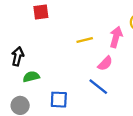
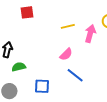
yellow line: (85, 40) -> (68, 26), moved
pink semicircle: (105, 63) -> (66, 54), moved

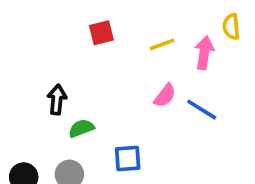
red square: (27, 12) -> (101, 33), moved
blue line: (75, 75) -> (202, 110), moved

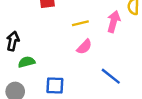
yellow line: (162, 44) -> (80, 23), moved
blue line: (202, 110) -> (111, 76), moved

